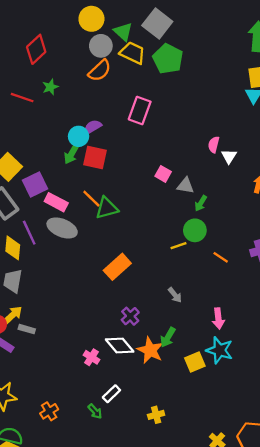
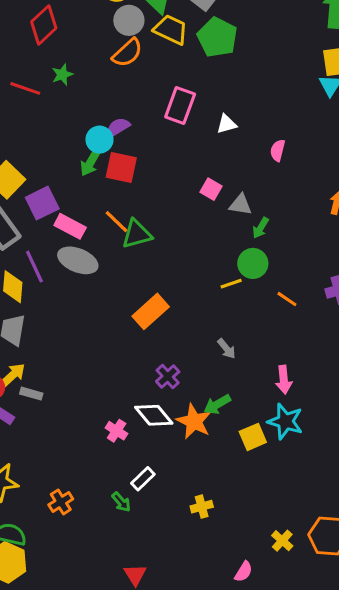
white triangle: (229, 156) -> (226, 124), moved, turned 42
green arrow: (168, 337) -> (217, 404), turned 30

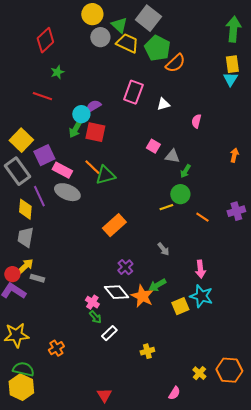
orange semicircle: (127, 53) -> (175, 63), moved
red line: (25, 88) -> (42, 96), moved
green arrow: (121, 502) -> (95, 317), moved

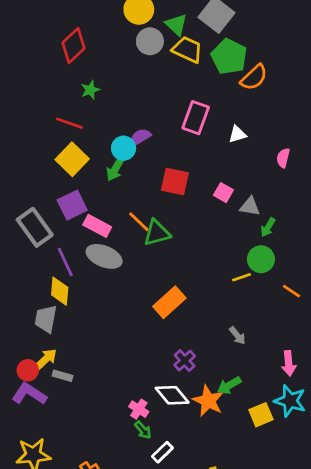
red square: (95, 132) -> (175, 181), moved
yellow square: (21, 140) -> (72, 159), moved
yellow diamond: (25, 209) -> (60, 291), moved

